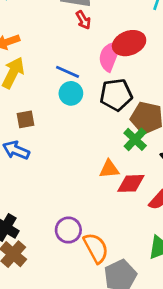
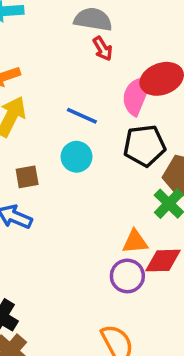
cyan circle: (71, 93) -> (77, 157), moved
purple circle: (68, 230) -> (127, 276), moved

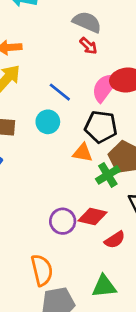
red arrow: (103, 49) -> (88, 46), turned -30
orange triangle: (135, 242) -> (83, 153), moved

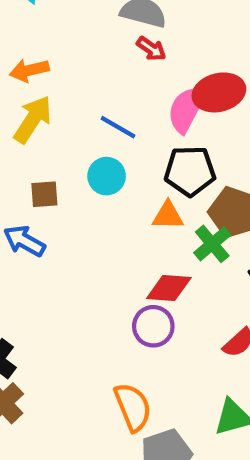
red diamond: (92, 217) -> (169, 288), moved

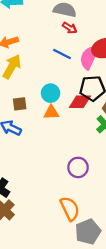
blue line: (118, 127) -> (62, 54), moved
orange triangle: (168, 215) -> (51, 112), moved
red diamond: (169, 288) -> (80, 102), moved

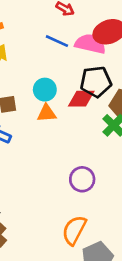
pink semicircle: (89, 57) -> (90, 44), turned 80
orange semicircle: (70, 209) -> (74, 230), turned -125

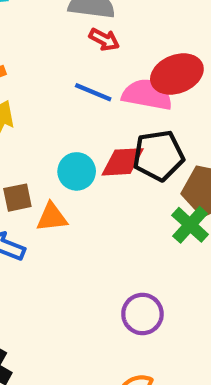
red diamond: (81, 99) -> (123, 162), moved
orange triangle: (47, 113) -> (52, 217), moved

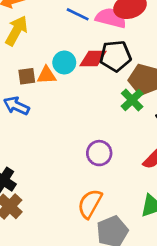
orange triangle: (52, 217) -> (46, 75), moved

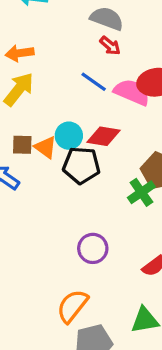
black pentagon: (115, 56) -> (81, 165), moved
orange triangle: (46, 75) -> (46, 147), turned 30

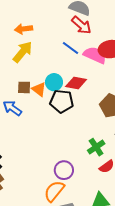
red arrow: (110, 46) -> (81, 25), size x1.5
green cross: (141, 192) -> (96, 147), moved
purple circle: (93, 248) -> (64, 170), moved

